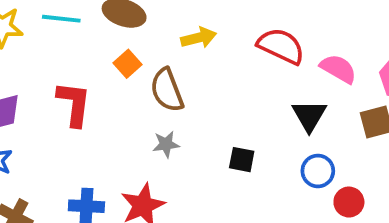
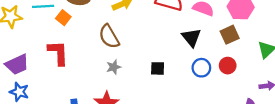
orange square: (127, 64) -> (63, 18), moved
red circle: (349, 202) -> (228, 66), moved

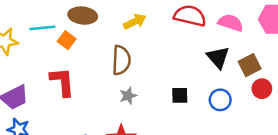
brown square: (230, 35) -> (250, 65), moved
brown semicircle: (109, 36) -> (121, 60), turned -145
blue circle: (201, 68) -> (220, 100), moved

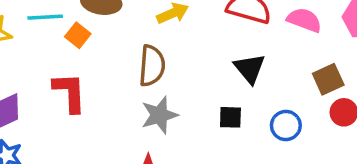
black triangle: (218, 57) -> (250, 69), moved
gray star: (128, 96) -> (159, 115), size x1.5

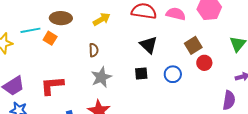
brown semicircle: (152, 66) -> (94, 50), size x0.6
red L-shape: (70, 92) -> (52, 86), moved, turned -85

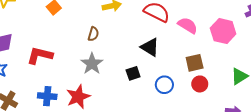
black triangle: (149, 45) -> (150, 47), turned -30
black square: (141, 73) -> (133, 73), turned -32
gray star: (101, 77) -> (92, 64), turned -30

